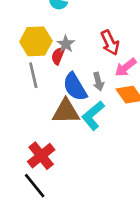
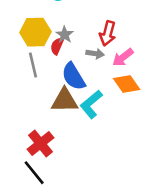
red arrow: (110, 43) -> (108, 33), turned 40
gray arrow: (98, 82) -> (95, 54), moved, turned -66

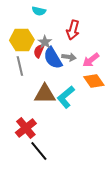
red arrow: (108, 33) -> (73, 30), moved
blue semicircle: (73, 76) -> (53, 58), moved
black line: (34, 173) -> (39, 151), moved

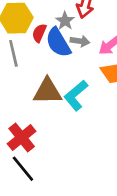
gray star: (45, 42) -> (65, 21), moved
black line: (39, 151) -> (23, 169), moved

